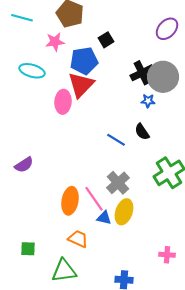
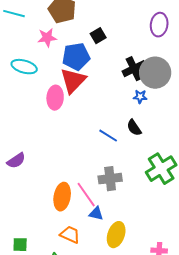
purple ellipse: (167, 29) -> (159, 25), turned -35
gray cross: (118, 183) -> (110, 179), turned 35
yellow ellipse: (124, 212) -> (116, 235), moved

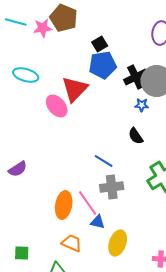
pink star: (47, 38) -> (43, 28), moved
blue pentagon: (76, 57) -> (103, 65), moved
pink ellipse: (55, 98) -> (57, 106), turned -45
blue line: (108, 136) -> (104, 161), moved

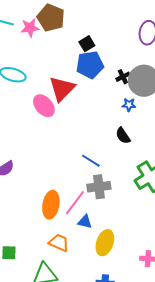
black cross: (136, 77) -> (123, 77), size x0.6
pink line: (88, 203) -> (75, 203), turned 72

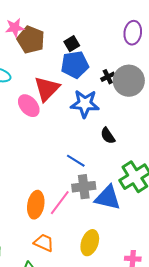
brown pentagon: (51, 18) -> (31, 40), moved
blue star: (129, 105) -> (85, 104), moved, size x2.0
blue triangle: (85, 222) -> (108, 198), moved, size x1.8

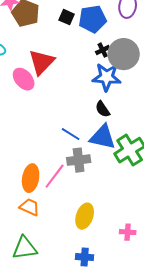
black square: (72, 44) -> (67, 17), turned -35
blue pentagon: (75, 65) -> (93, 19), moved
blue star: (85, 104) -> (107, 77), moved
blue triangle: (108, 198) -> (103, 137), moved
orange trapezoid: (44, 243) -> (30, 207), moved

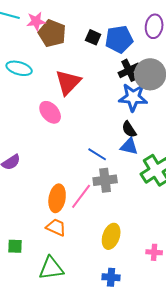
black cross: (103, 50) -> (129, 70), size x1.5
pink ellipse: (24, 79) -> (50, 112), moved
blue triangle: (103, 137) -> (129, 146), moved, size x0.7

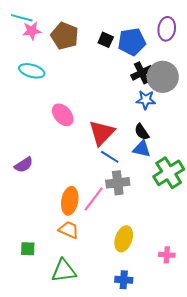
pink star: (36, 21) -> (32, 31), moved
red triangle: (68, 82) -> (102, 133), moved
blue star: (133, 97) -> (146, 100), size x0.7

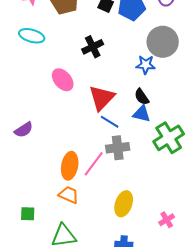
black cross: (142, 73) -> (93, 47), moved
pink cross: (167, 255) -> (167, 220), turned -35

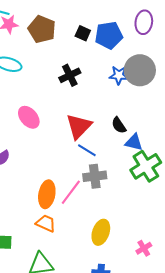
blue star: (146, 65) -> (119, 75), moved
pink ellipse: (63, 80) -> (29, 117), moved
blue triangle: (142, 114) -> (134, 142), moved

